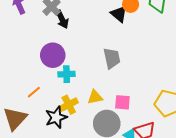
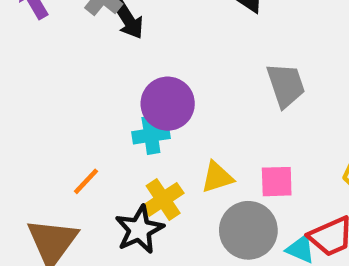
purple circle: (53, 55) -> (168, 104), moved
gray trapezoid: (112, 58) -> (286, 85), moved

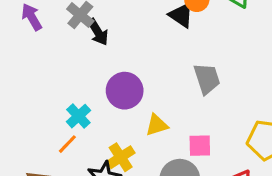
cyan cross: (151, 135) -> (78, 116), moved, turned -35
yellow triangle: (217, 177) -> (157, 125), moved

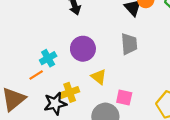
gray trapezoid: (207, 79) -> (129, 44), moved
yellow triangle: (157, 125) -> (99, 77), turned 42

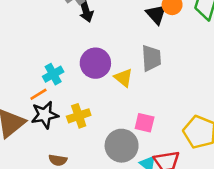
yellow triangle: (99, 77) -> (124, 78), moved
black star: (55, 104) -> (45, 115), moved

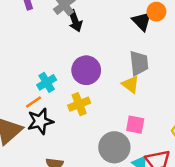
yellow triangle: (124, 78) -> (131, 85), moved
yellow cross: (79, 116) -> (79, 104), moved

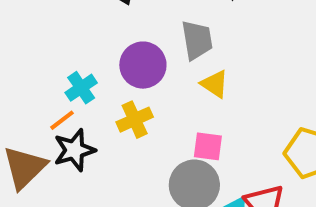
gray trapezoid: (139, 63) -> (197, 40), moved
pink square: (135, 125) -> (208, 146), moved

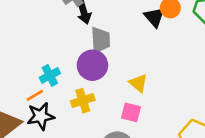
gray trapezoid: (197, 40) -> (100, 40), moved
pink square: (208, 146) -> (131, 112), moved

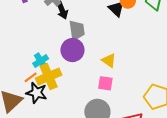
yellow cross: (83, 101) -> (49, 77), moved, size x1.4
black star: (41, 116) -> (37, 93), turned 30

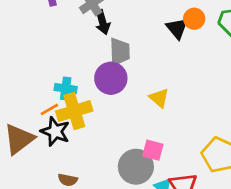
cyan cross: (41, 61) -> (66, 88), turned 35
pink square: (105, 83) -> (153, 150), moved

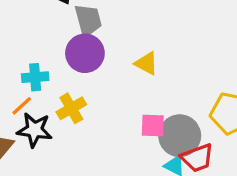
yellow cross: (74, 111) -> (71, 108), moved, size x0.7
gray circle: (136, 167) -> (180, 136), moved

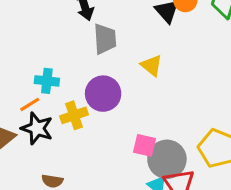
purple circle: (85, 53) -> (103, 94), moved
yellow triangle: (146, 63) -> (151, 65), moved

